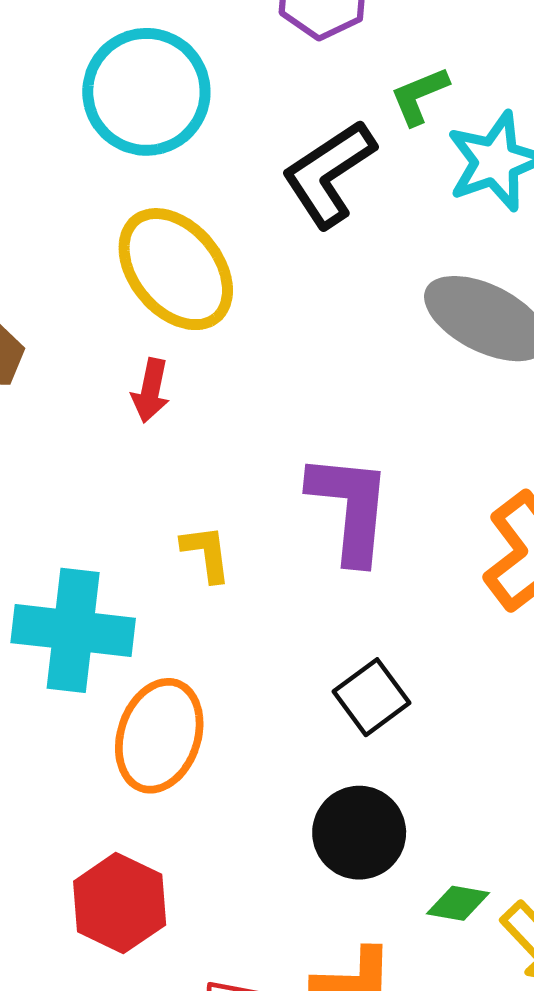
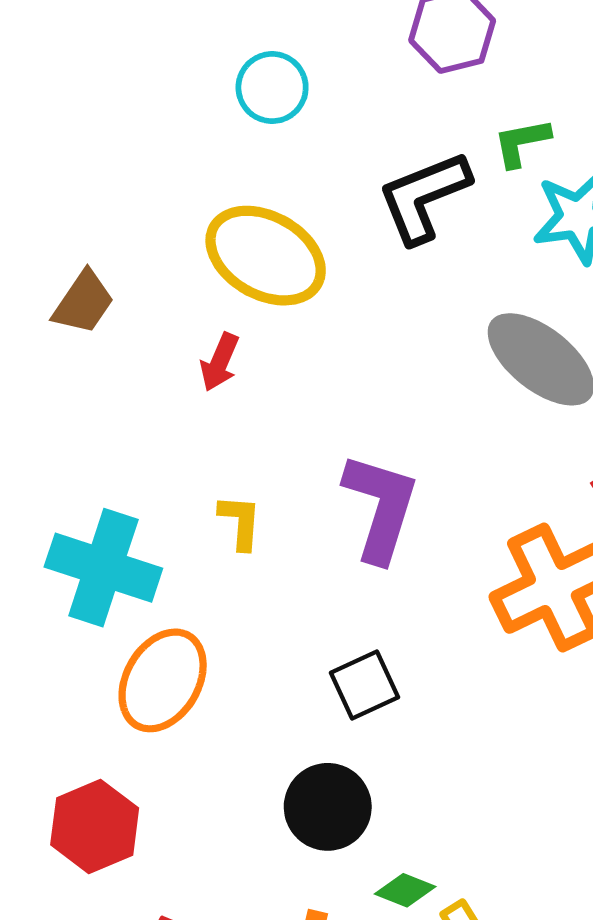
cyan circle: (146, 92) -> (272, 88), size x0.6
yellow ellipse: (176, 269) -> (266, 256), turned -33

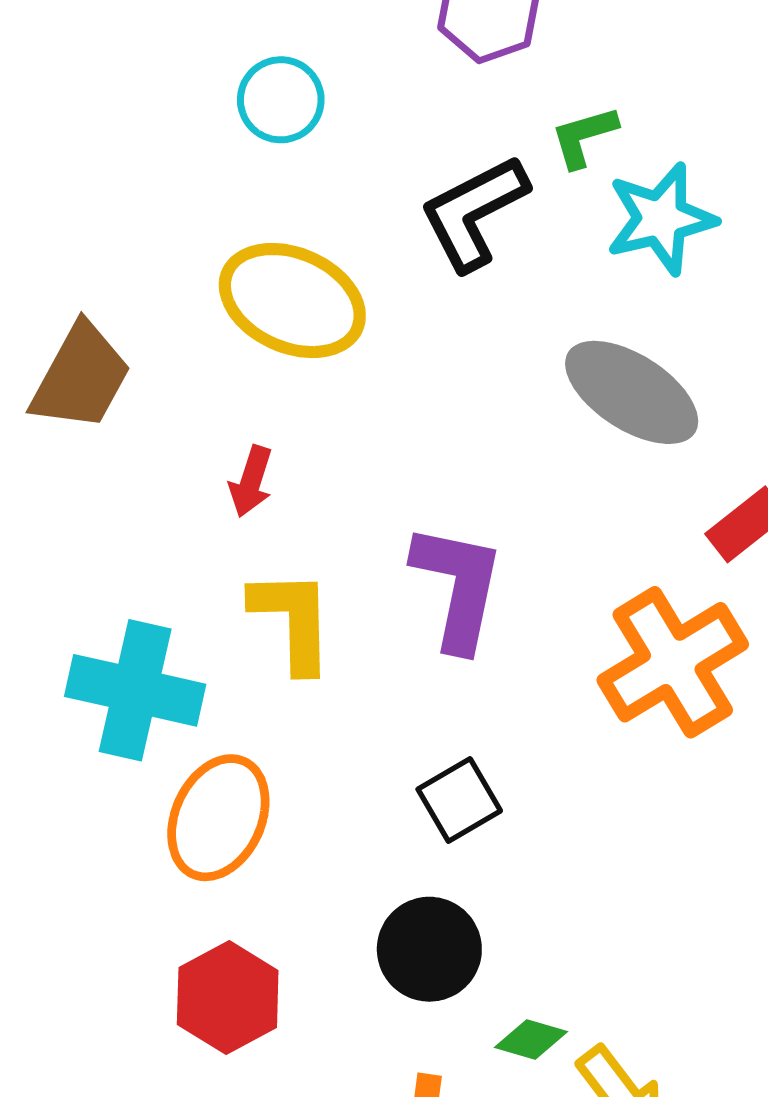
brown trapezoid: (83, 302) -> (81, 377), size x1.4
red arrow: (220, 362) -> (251, 481), moved
yellow L-shape: (240, 522) -> (293, 620), size x1.6
red hexagon: (95, 826) -> (228, 997), moved

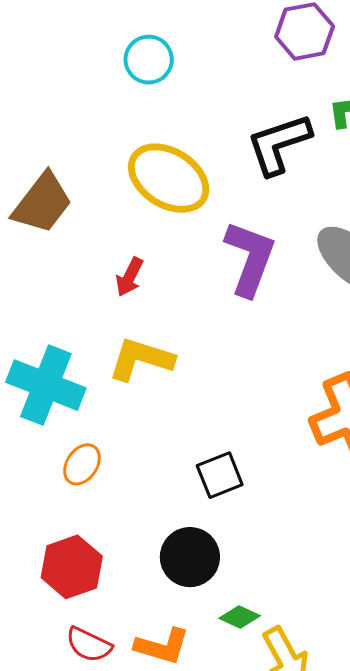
cyan circle: (281, 100) -> (149, 60), moved
purple L-shape: (458, 587) -> (250, 258), moved
yellow L-shape: (293, 620) -> (141, 359), turned -80
orange ellipse: (218, 818) -> (82, 464), size x0.6

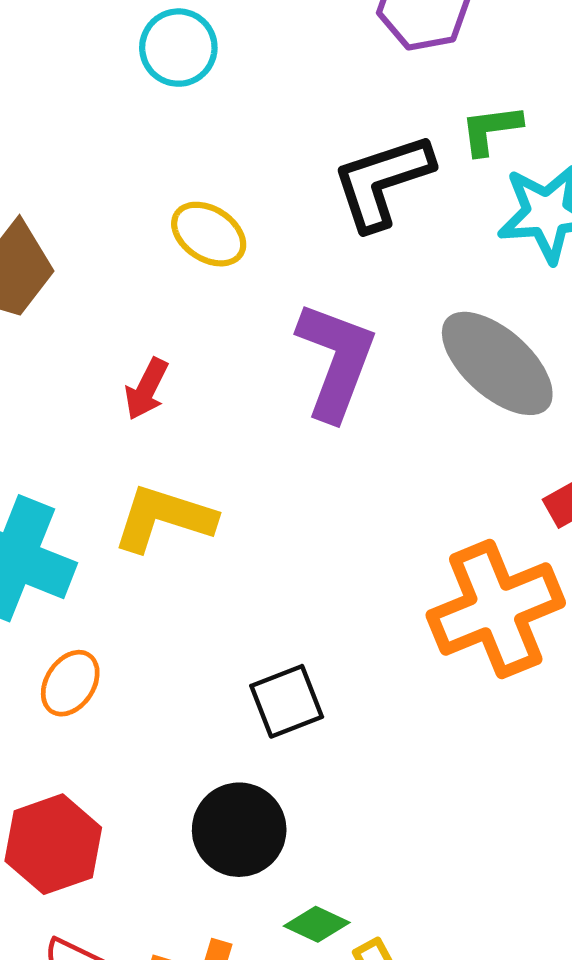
yellow ellipse: (169, 178) -> (209, 234), size x0.6

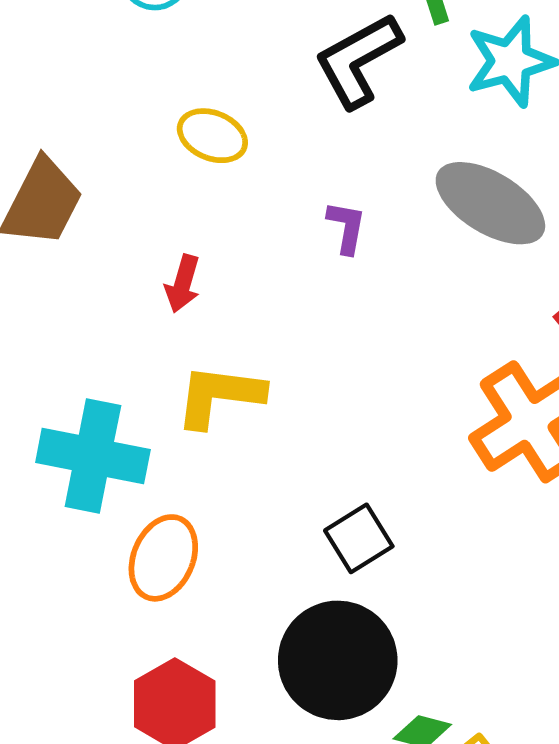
purple L-shape: (336, 361) -> (346, 227), size x0.5
orange ellipse: (70, 683) -> (163, 558), size x1.4
black circle: (239, 830) -> (338, 660), size x1.4

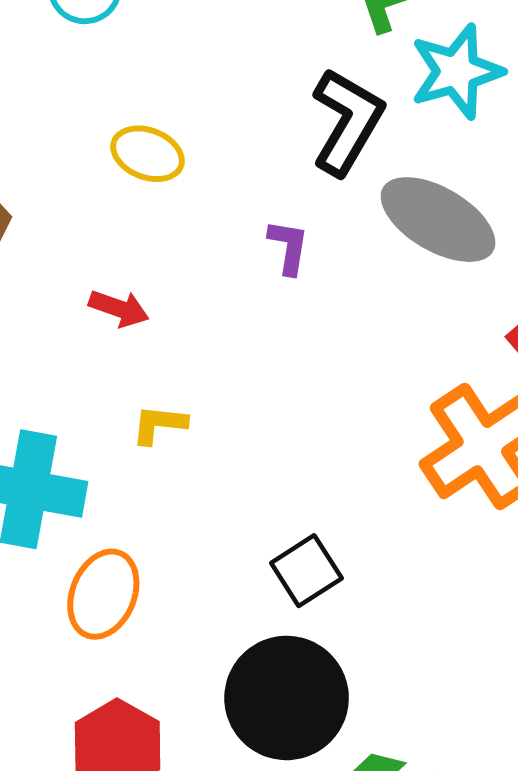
black L-shape: (358, 60) -> (347, 122), moved, turned 150
red arrow: (183, 284) -> (119, 308), turned -86
yellow L-shape: (219, 396) -> (159, 424), size x0.6

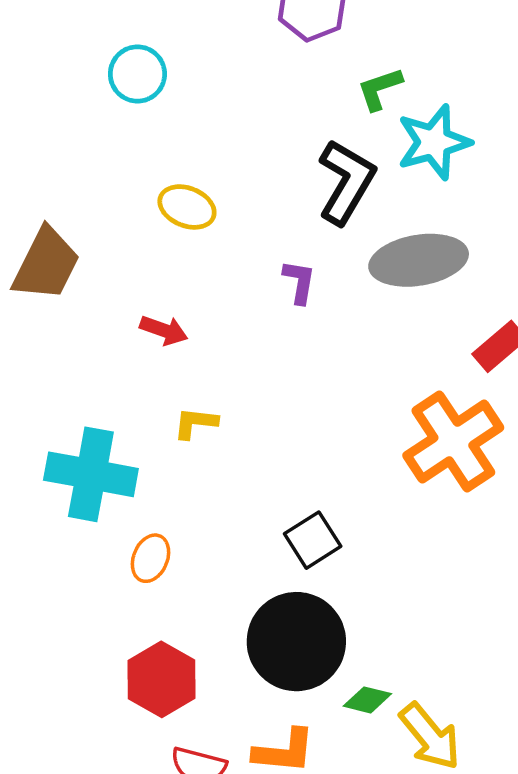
gray ellipse: (438, 220) -> (419, 260), turned -40
orange ellipse: (103, 594) -> (150, 558), size x0.7

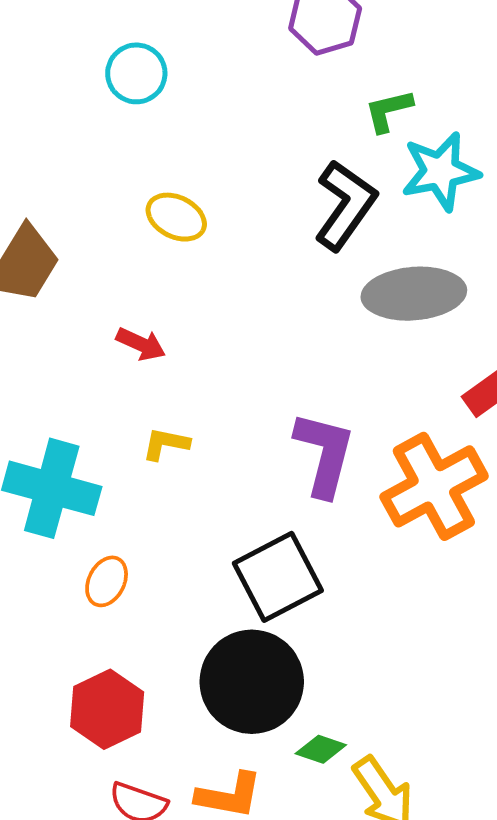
purple L-shape: (299, 282) -> (324, 454), moved, size x1.8
black square: (313, 540) -> (278, 577), size x1.5

